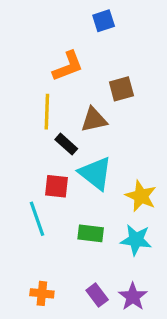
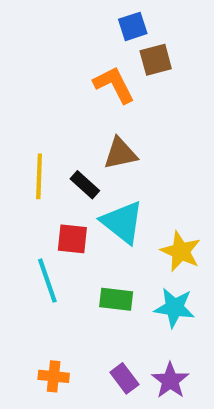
orange L-shape: (68, 66) -> (114, 85), moved, turned -96
brown square: (121, 89) -> (156, 60), moved
yellow line: (47, 112) -> (39, 176), moved

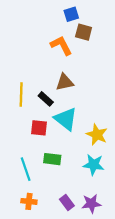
brown square: (156, 60) -> (84, 32), turned 30
cyan line: (47, 281) -> (26, 169), moved
green rectangle: (116, 299) -> (52, 159), moved
purple star: (170, 380) -> (91, 204), turned 30

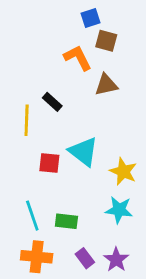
brown triangle: (65, 82) -> (106, 85), moved
black rectangle: (46, 99) -> (52, 102), moved
green rectangle: (52, 159) -> (66, 221), moved
orange cross: (29, 201) -> (37, 257), size x1.5
purple star: (91, 204) -> (116, 260), turned -30

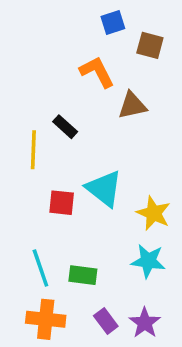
brown square: (106, 41) -> (150, 45), moved

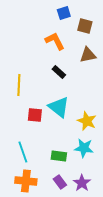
brown triangle: (132, 105) -> (88, 55), moved
black rectangle: (65, 127) -> (59, 72), moved
green rectangle: (83, 275) -> (59, 156), moved

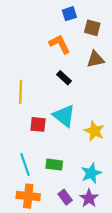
cyan star: (84, 148) -> (91, 173), moved, turned -30
green rectangle: (59, 156) -> (54, 165), moved

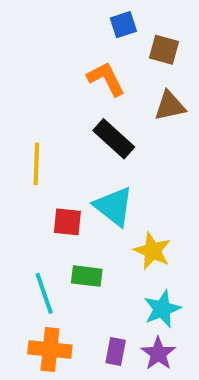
black rectangle: (64, 78) -> (114, 139), size x1.5
yellow star: (94, 131) -> (152, 251), moved
green rectangle: (54, 165) -> (87, 276), moved
purple rectangle: (65, 197) -> (116, 351), turned 48

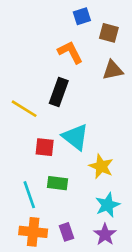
black rectangle: (114, 139) -> (59, 92), moved, turned 68
yellow line: (36, 164) -> (24, 109), turned -60
purple rectangle: (116, 351) -> (66, 232), moved, turned -30

